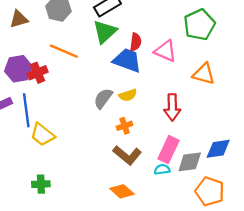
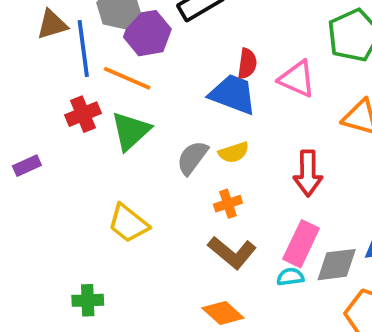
green triangle: (105, 32) -> (131, 131), moved
purple hexagon: (18, 69) -> (147, 33), moved
blue line: (26, 110) -> (83, 48), moved
yellow trapezoid: (42, 135) -> (128, 223), moved

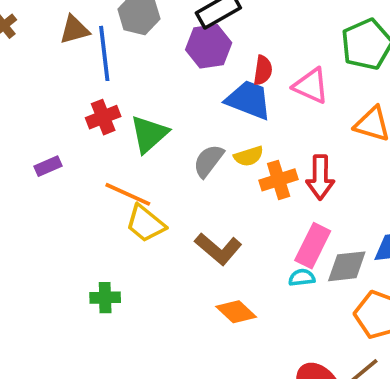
purple hexagon: (147, 33) -> (209, 46), moved
orange line: (127, 78) -> (128, 194), moved
orange cross: (228, 204) -> (279, 180), moved, size x1.4
brown L-shape: (232, 253) -> (218, 249), moved

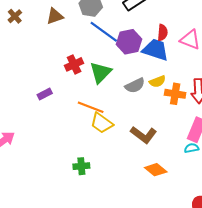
purple hexagon: (209, 46) -> (129, 42), moved
blue line: (104, 53) -> (104, 32), moved, turned -44
gray semicircle: (208, 161) -> (135, 85), turned -150
orange cross: (279, 180) -> (175, 94), turned 30

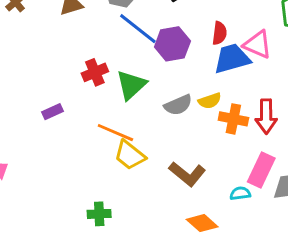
blue trapezoid: (155, 50) -> (232, 59), moved, turned -36
cyan semicircle: (192, 148) -> (240, 193), moved

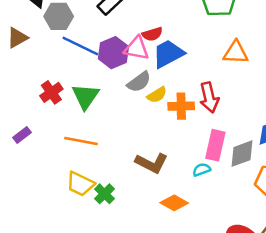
red semicircle: (220, 33) -> (152, 34), turned 78
pink triangle: (258, 45) -> (136, 48), moved
gray semicircle: (178, 105) -> (139, 82), moved
yellow trapezoid: (130, 155) -> (80, 184), moved
green cross: (99, 214) -> (105, 194), moved, turned -30

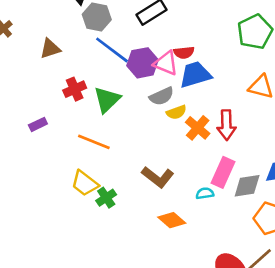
brown triangle: (17, 38) -> (50, 49), moved
orange cross: (181, 106) -> (198, 128), turned 30

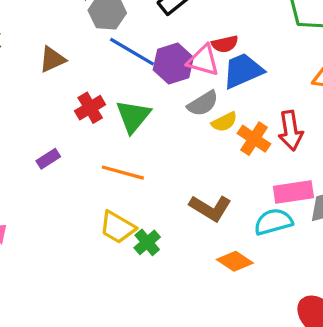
pink rectangle: (223, 172) -> (293, 192), turned 64
cyan semicircle: (205, 193) -> (273, 222), size x1.6

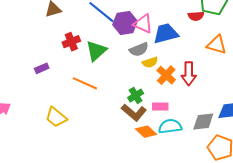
red semicircle: (225, 44) -> (196, 16), moved
pink rectangle: (293, 192) -> (160, 107), moved, size x0.7
yellow trapezoid: (117, 227) -> (56, 117), moved
green cross: (147, 242) -> (136, 95), moved
orange diamond: (235, 261) -> (146, 132), moved

